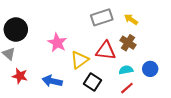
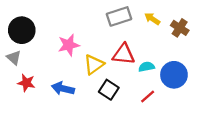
pink star: (57, 43) -> (69, 45), turned 30
brown cross: (128, 43) -> (180, 28), moved
blue circle: (150, 69) -> (174, 75), size x1.5
cyan semicircle: (126, 70) -> (147, 67), moved

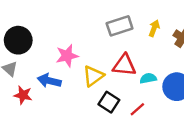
yellow arrow: (152, 19) -> (154, 28), turned 77
blue arrow: (63, 89) -> (49, 81), moved
red line: (148, 97) -> (137, 109), moved

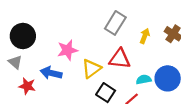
gray rectangle: (120, 26) -> (115, 23), turned -40
yellow arrow: (154, 28) -> (145, 36), moved
cyan semicircle: (148, 78) -> (144, 80), moved

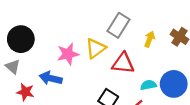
yellow triangle: (91, 69) -> (96, 48), moved

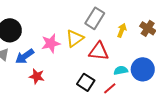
blue arrow: (51, 78) -> (25, 56), moved, turned -48
red star: (25, 92) -> (37, 76), moved

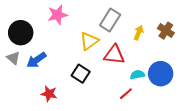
pink star: (51, 43) -> (57, 15), moved
red star: (37, 76) -> (49, 94), moved
black square: (86, 82) -> (81, 74), moved

